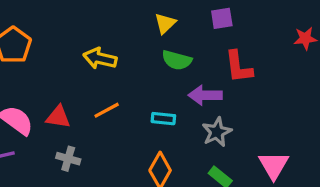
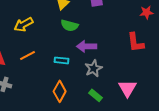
yellow arrow: (100, 58) -> (24, 24), turned -42
red L-shape: (239, 67) -> (136, 42), moved

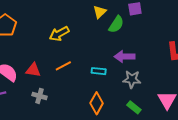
green semicircle: (70, 25) -> (116, 24), moved, turned -72
gray star: (94, 68) -> (132, 79), turned 30

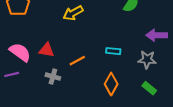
purple arrow: (125, 57) -> (157, 35), moved
orange line: (63, 66) -> (77, 61), moved

